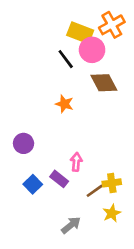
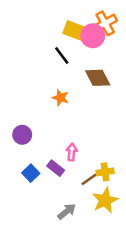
pink circle: (92, 50) -> (93, 36), moved
yellow star: (112, 213) -> (105, 200), size x1.5

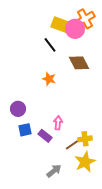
blue square: (31, 173) -> (25, 130), moved, turned 32

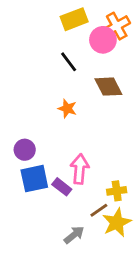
yellow rectangle: (61, 25) -> (74, 19), moved, turned -42
pink arrow: (58, 123) -> (80, 169), size x1.5
blue square: (25, 130) -> (34, 179), size x1.5
brown line: (72, 145) -> (99, 210), moved

